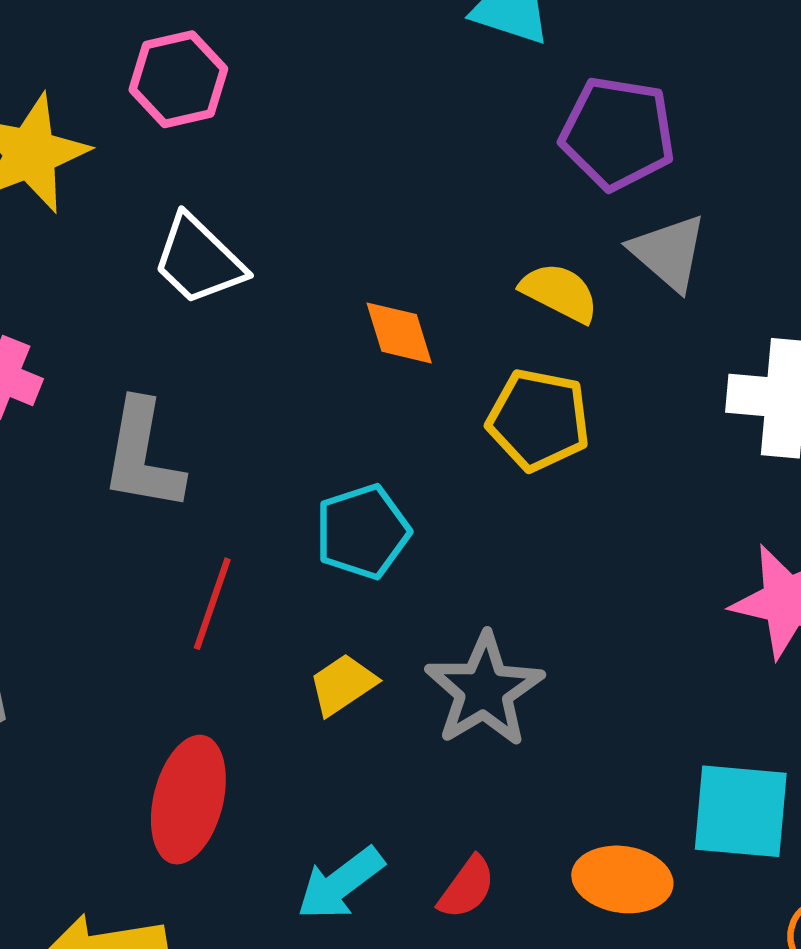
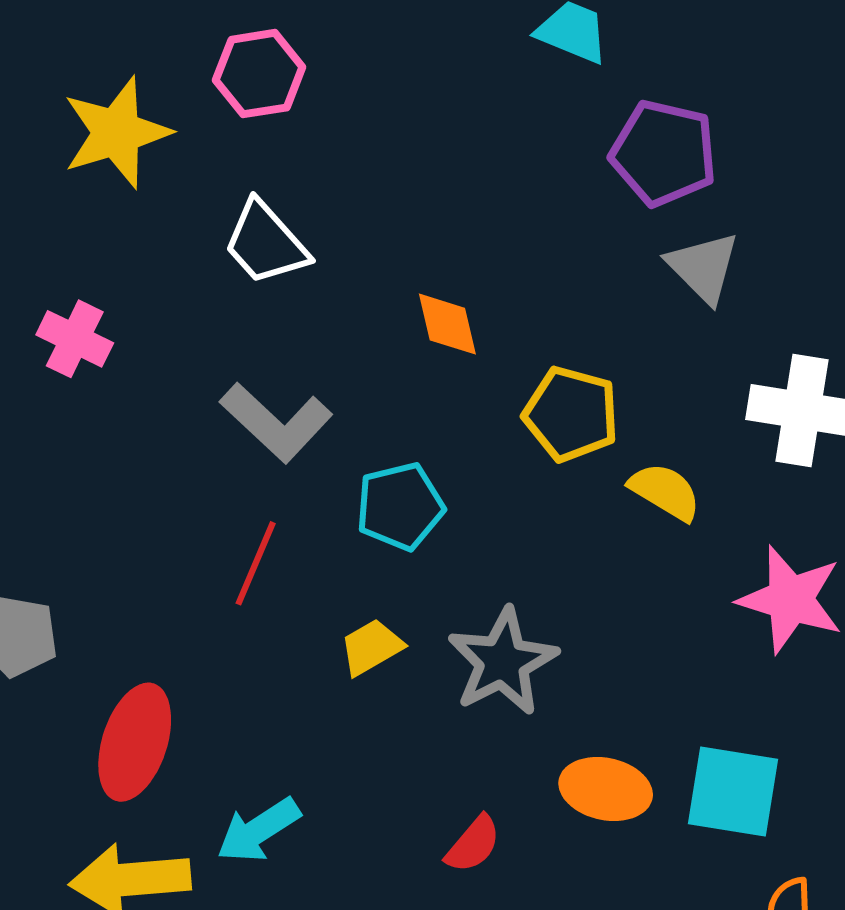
yellow semicircle: (560, 292) -> (665, 492), moved
gray L-shape: (143, 455) -> (276, 422), moved, turned -61
red ellipse: (188, 800) -> (135, 742), moved
orange ellipse: (622, 879) -> (606, 789), moved
cyan arrow: (340, 884) -> (258, 830), moved

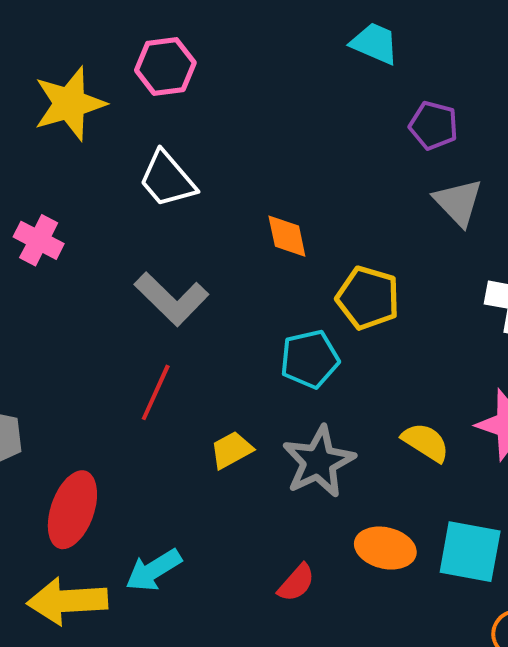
purple pentagon: (664, 153) -> (434, 125), size x0.7
yellow semicircle: (665, 492) -> (426, 442), moved
cyan pentagon: (400, 506) -> (310, 359), moved

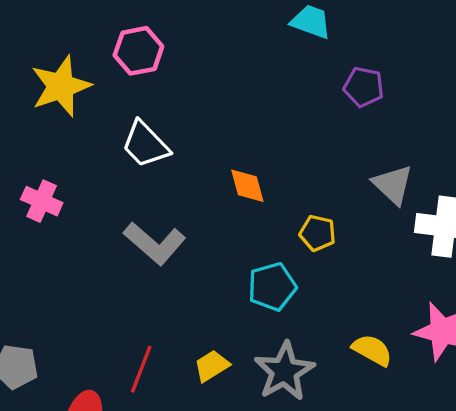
gray triangle: (458, 202) -> (393, 185), moved
yellow pentagon: (368, 298) -> (318, 233), size x0.7
red line: (156, 392) -> (141, 369), moved

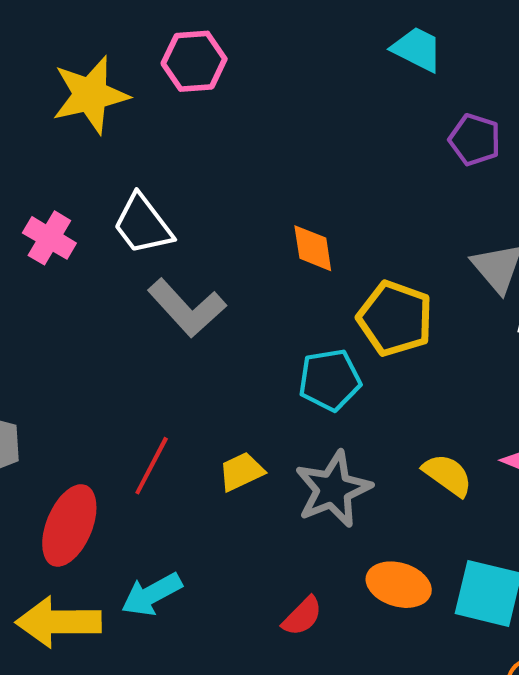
white trapezoid: (145, 144) -> (143, 224), moved
yellow pentagon: (318, 233) -> (395, 318), size x1.6

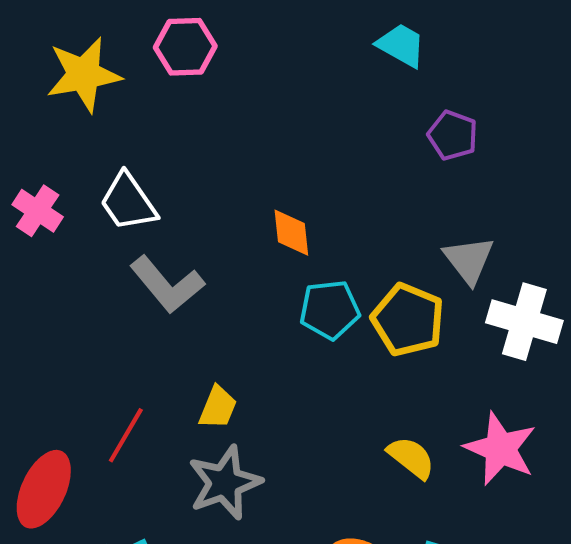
yellow pentagon: (395, 318) -> (408, 320), moved
cyan pentagon: (330, 380) -> (330, 310), moved
yellow trapezoid: (241, 472) -> (218, 407), moved, turned 135
gray star: (333, 489) -> (225, 483), moved

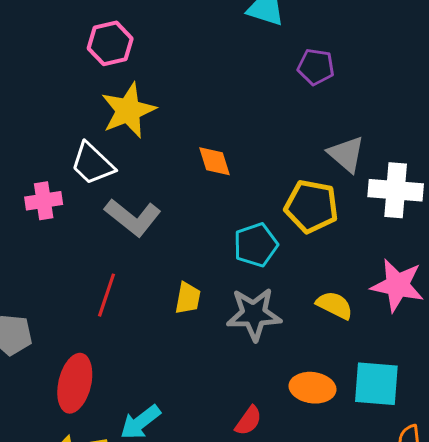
yellow star: (84, 75) -> (128, 110), moved
pink cross: (38, 211) -> (44, 201), moved, turned -30
cyan pentagon: (330, 310) -> (256, 245), moved
red line: (126, 435) -> (106, 295), moved
gray star: (225, 483) -> (254, 314), moved, turned 30

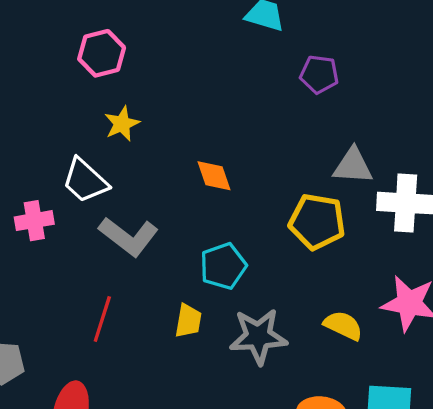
yellow star: (128, 110) -> (122, 124), size x0.6
gray triangle: (346, 154) -> (353, 166), turned -36
cyan pentagon: (256, 245) -> (223, 266), moved

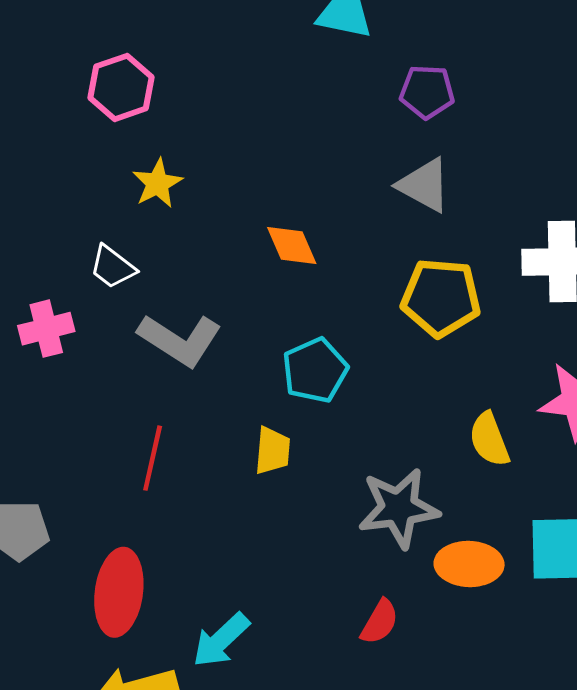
gray triangle: (353, 166) -> (424, 185), moved, turned 30
white trapezoid: (85, 181) -> (113, 267), size x0.7
yellow semicircle: (343, 325) -> (489, 439), turned -132
gray star: (258, 336) -> (399, 508), moved

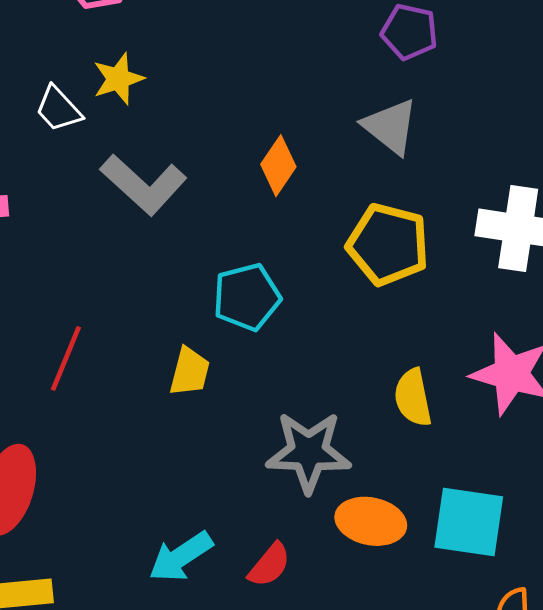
orange diamond: (292, 245) -> (278, 166), moved, turned 48
white trapezoid: (113, 267) -> (58, 109), moved
gray L-shape: (180, 340) -> (144, 185), moved
cyan arrow: (221, 640) -> (181, 557), moved

